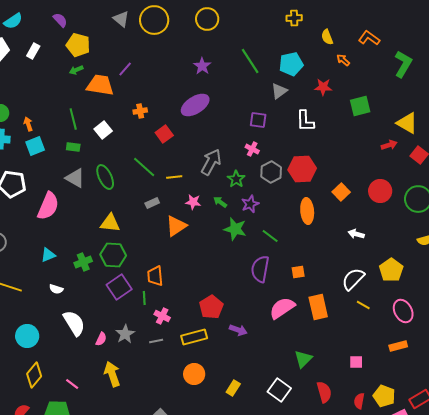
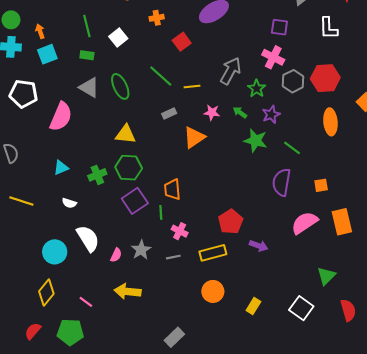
pink cross: (252, 149) -> (273, 57), size x1.5
cyan circle: (27, 336) -> (55, 252), moved
yellow arrow: (112, 374) -> (128, 291), turned -65

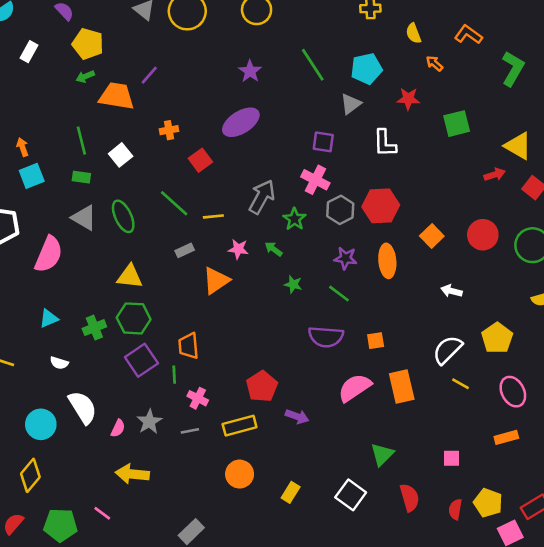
purple star: (271, 115) -> (345, 258), moved, turned 30
green star: (256, 141) -> (293, 284), size x0.6
purple semicircle: (282, 182) -> (326, 337), turned -96
pink line: (86, 302) -> (102, 513), moved

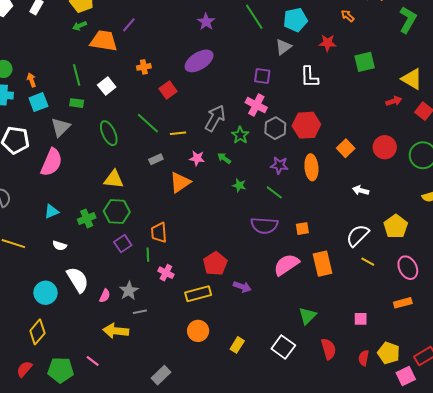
gray triangle: (84, 218) -> (61, 127), moved, turned 45
purple square: (141, 360) -> (123, 244), size x0.7
gray line: (190, 431) -> (140, 312), moved

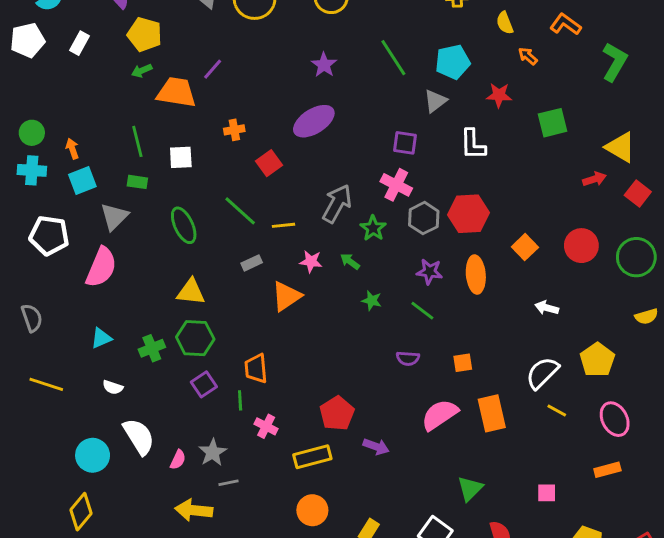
white square: (107, 86) -> (181, 157), turned 36
purple semicircle: (264, 226) -> (408, 358), size x0.6

